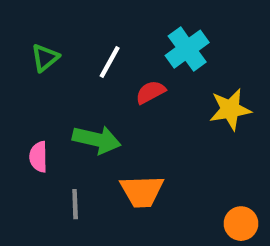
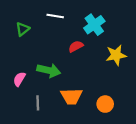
white line: (110, 62) -> (55, 16), moved, turned 70
pink semicircle: (38, 157) -> (19, 79), turned 32
orange circle: (241, 224) -> (105, 104), moved

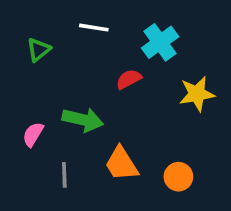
orange trapezoid: (71, 96) -> (121, 164), turned 60

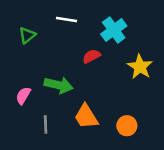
yellow star: (197, 94) -> (140, 67), turned -30

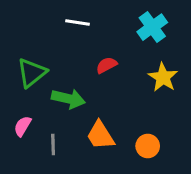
cyan cross: (114, 30) -> (152, 27), moved
green triangle: (27, 35) -> (32, 73), moved, size x1.5
pink semicircle: (23, 96) -> (23, 126), moved

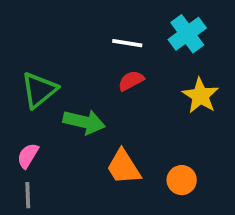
white line: (78, 22) -> (127, 43), moved
gray line: (53, 144) -> (28, 195), moved

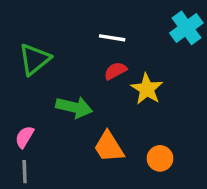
cyan cross: (187, 34) -> (186, 28), moved
green triangle: (39, 90) -> (34, 59), moved
yellow star: (200, 96) -> (147, 89), moved

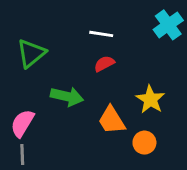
yellow star: (147, 89) -> (150, 99), moved
pink semicircle: (25, 137) -> (22, 123), size x1.4
orange trapezoid: (109, 147) -> (112, 120), moved

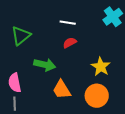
orange trapezoid: (112, 120) -> (62, 90), moved
pink semicircle: (22, 123) -> (15, 83), turned -42
orange circle: (144, 143) -> (97, 96), size x1.5

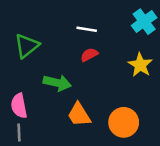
yellow star: (101, 67) -> (140, 65), moved

